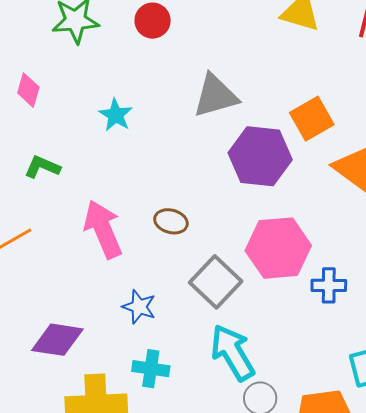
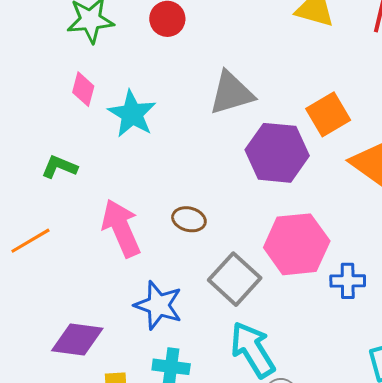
pink diamond: (28, 90) -> (83, 89), moved
cyan star: (116, 115) -> (132, 114), size x1.4
blue star: (139, 307) -> (158, 305), size x1.4

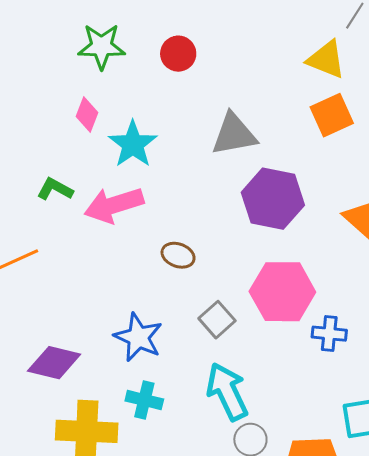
orange square: (328, 114) -> (332, 115), moved
pink arrow: (121, 228) -> (114, 205), moved, turned -90
gray square: (235, 279) -> (217, 320), size x0.7

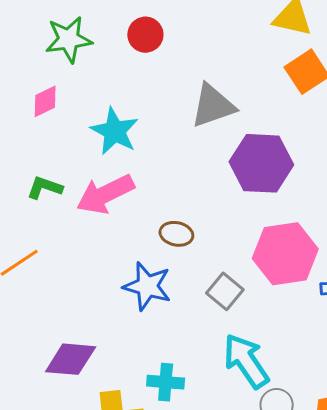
pink diamond: (87, 114) -> (45, 101), moved, turned 52
blue star: (138, 337) -> (147, 286), moved

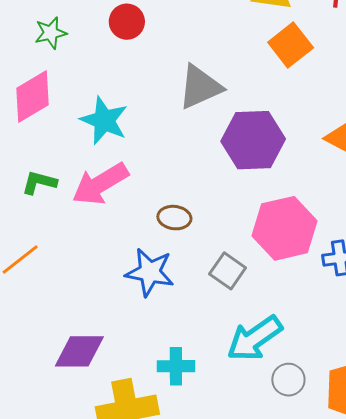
green star: (69, 39) -> (51, 33), size x0.7
pink diamond: (45, 101) -> (32, 97), size x1.6
cyan arrow: (246, 361) -> (255, 338), turned -86

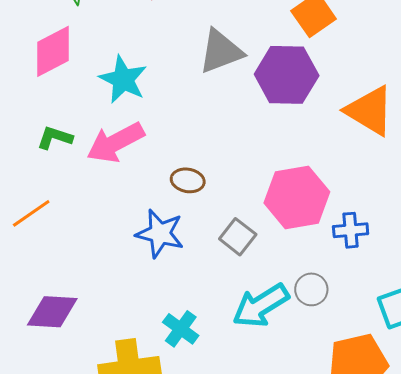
purple hexagon: (253, 140) -> (287, 75), moved
purple diamond: (79, 351) -> (52, 312), moved
cyan cross: (176, 366) -> (181, 329), turned 33
gray circle: (288, 380) -> (311, 289), moved

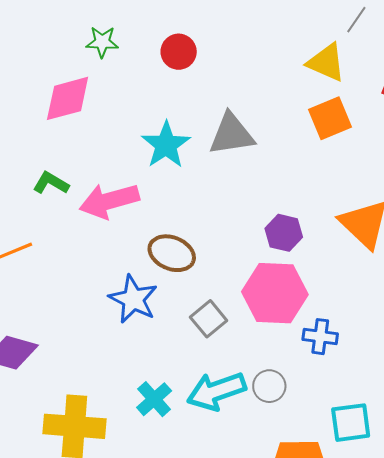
purple hexagon: (287, 75) -> (284, 233), moved, size x0.6
cyan star: (123, 79) -> (166, 145), moved
brown ellipse: (188, 180) -> (172, 253), size x1.4
cyan cross: (181, 329) -> (154, 399), moved

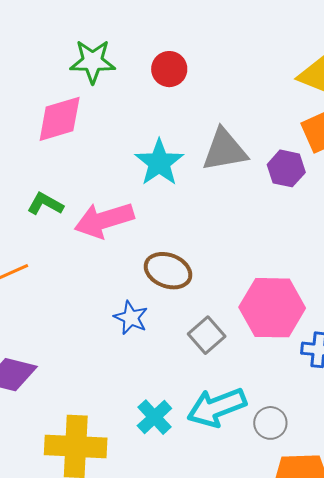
green star: (102, 42) -> (93, 61), size x1.4
purple hexagon: (284, 233) -> (286, 168), moved
blue star: (133, 299) -> (131, 318), size x0.7
gray circle: (269, 386) -> (270, 423), moved

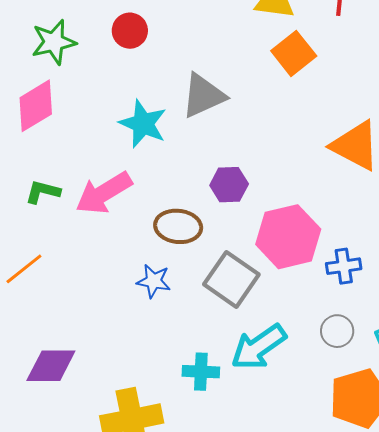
purple hexagon: (286, 168) -> (229, 185), moved
gray square: (207, 335) -> (231, 279), size x1.5
cyan cross: (154, 417) -> (201, 372), turned -30
gray circle: (270, 423) -> (337, 331), moved

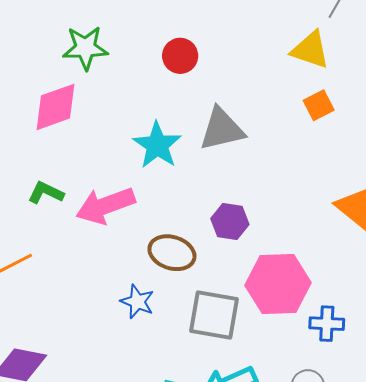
red circle: (130, 31) -> (180, 56), moved
orange square: (294, 53) -> (319, 105), size x0.7
gray square: (231, 279) -> (214, 315), turned -36

